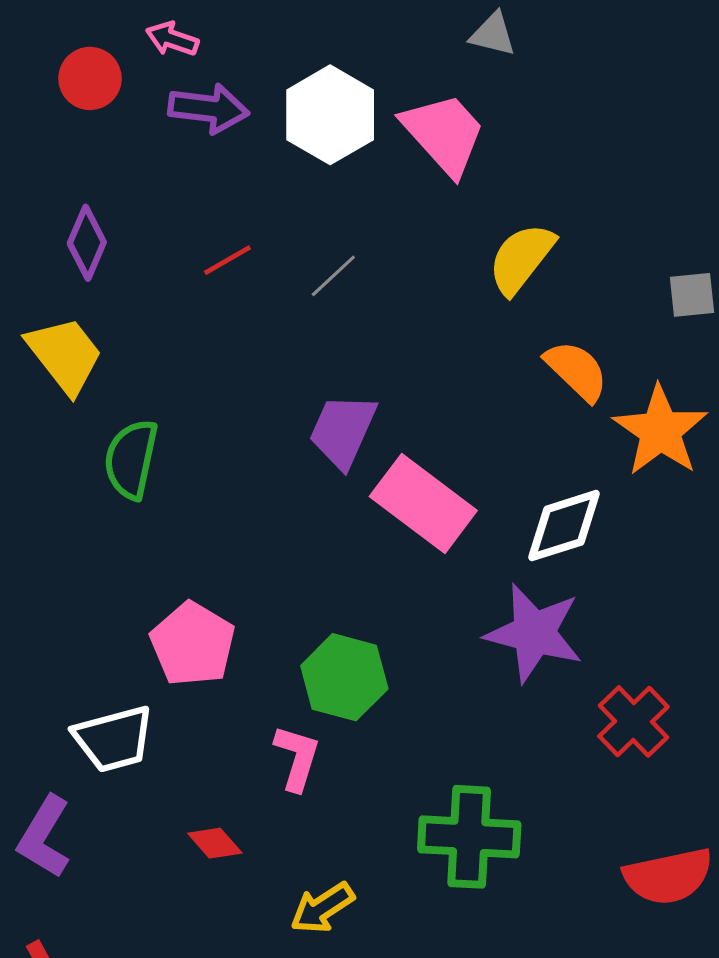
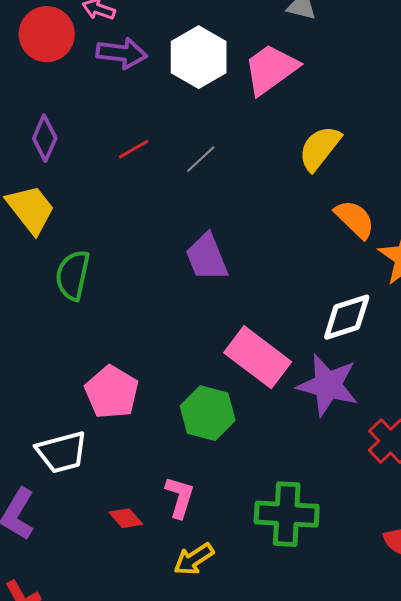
red circle: (90, 78) -> (47, 34), size x1.4
pink trapezoid: (444, 134) -> (271, 69), turned -84
purple trapezoid: (343, 431) -> (207, 257), turned -46
pink rectangle: (423, 503) -> (258, 357), moved
pink L-shape: (297, 758) -> (180, 497), moved

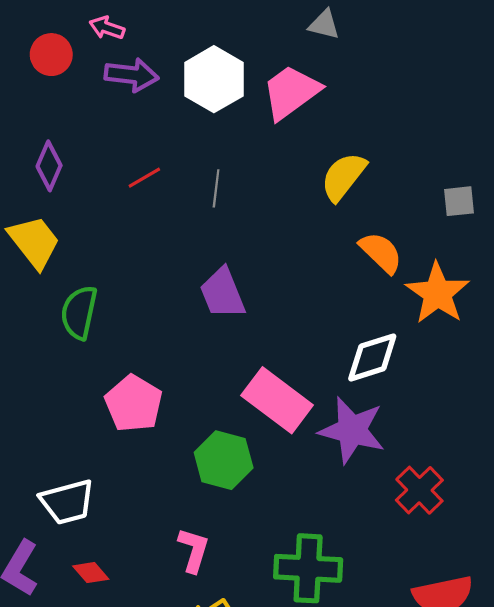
red circle: (47, 34) -> (51, 55), size x0.7
gray line: (201, 159) -> (216, 188), turned -40
pink pentagon: (112, 392) -> (134, 403), moved
red diamond: (126, 518) -> (91, 573), moved

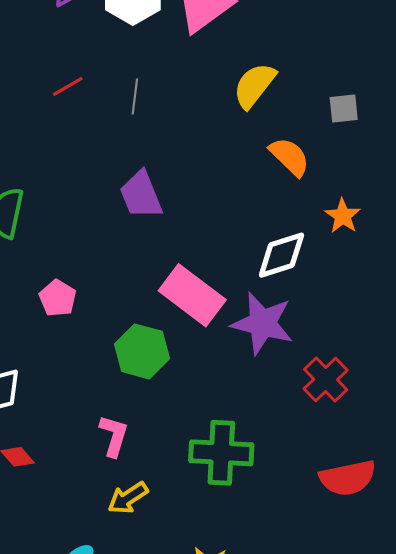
gray square: (459, 201) -> (344, 109), moved
orange star: (438, 293) -> (343, 216), moved, size x0.6
pink pentagon: (134, 403) -> (58, 298), size x0.7

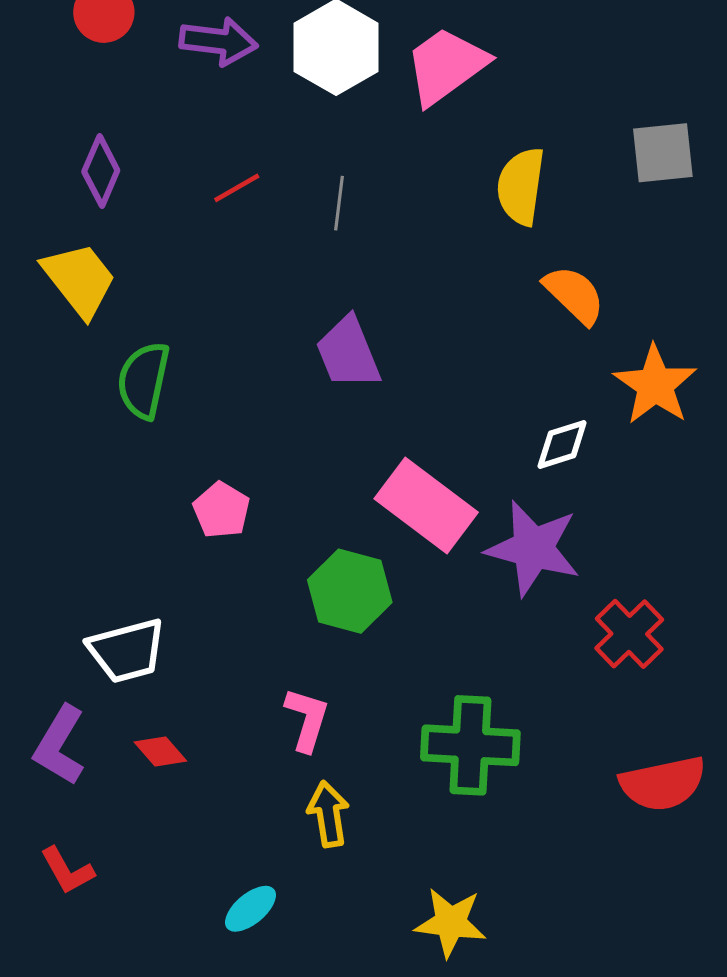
yellow semicircle: (254, 85) -> (521, 186), turned -30
gray square: (344, 109) -> (663, 153), moved, size x1.4
orange star: (343, 216) -> (655, 385), size x1.5
white diamond: (281, 255) -> (562, 444), size x0.7
yellow arrow: (128, 498) -> (328, 814), turned 114

